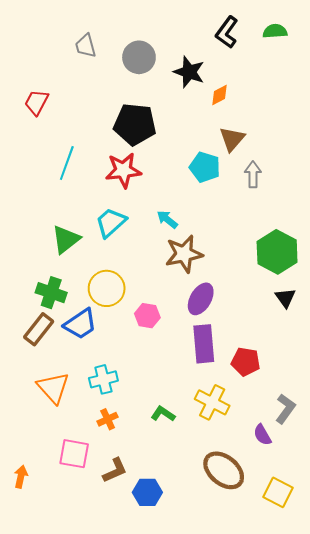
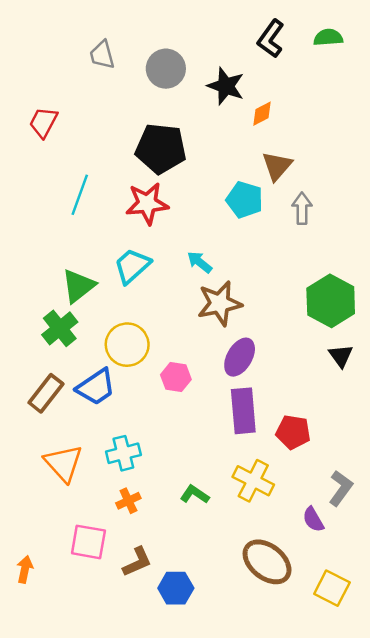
green cross: (51, 293) -> (60, 328), moved, turned 32

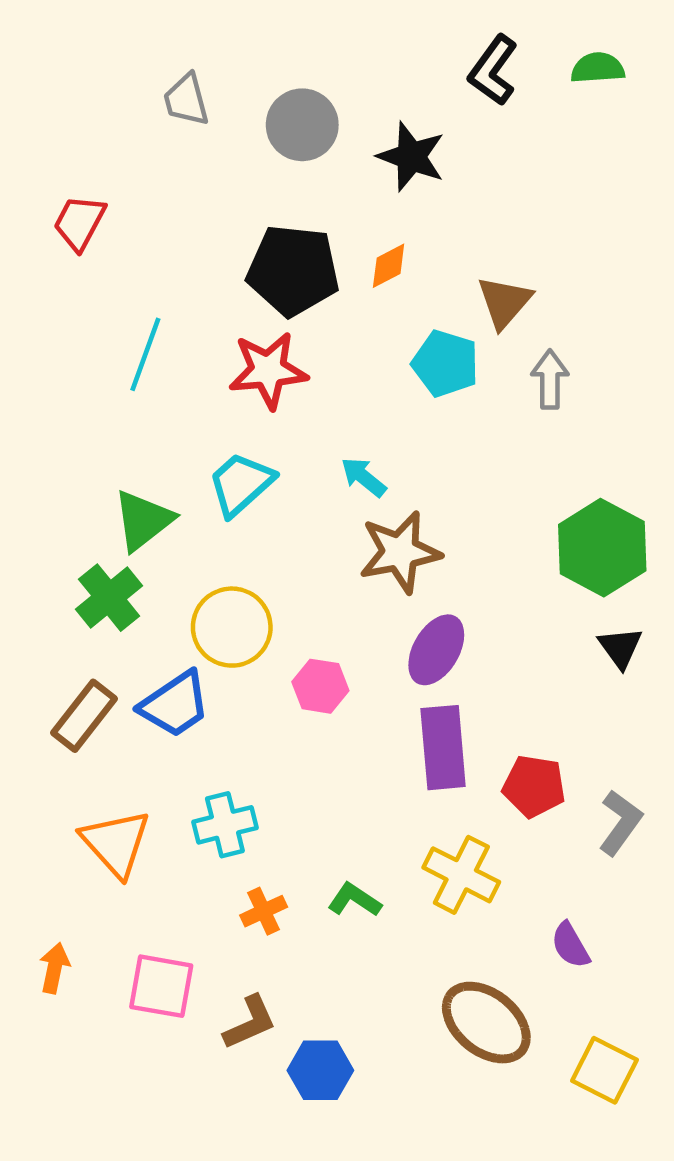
orange diamond: (262, 114) -> (389, 266), moved
gray L-shape: (341, 488) -> (620, 823), moved
orange cross: (128, 501) -> (264, 911), moved
orange arrow: (25, 569) -> (54, 968), moved

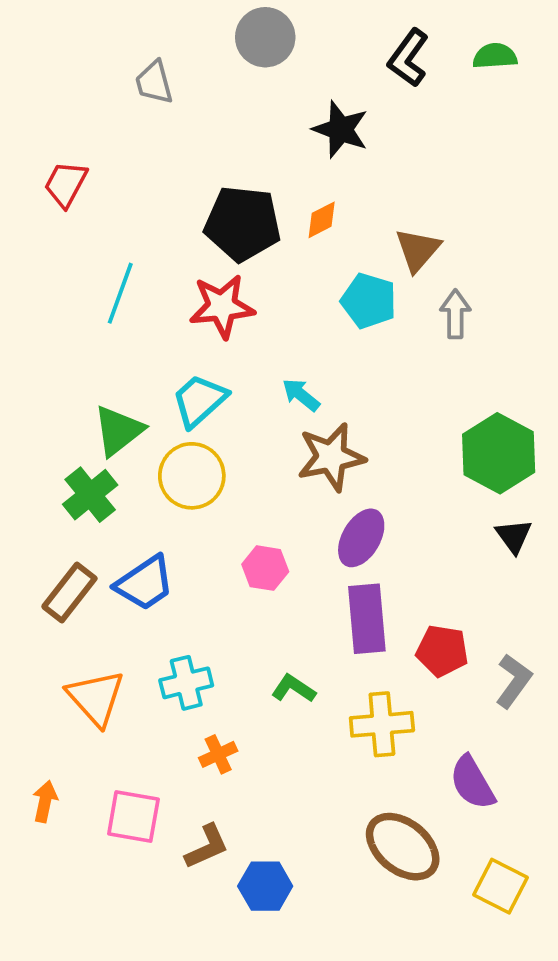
gray circle: (302, 125) -> (265, 37), moved
yellow circle: (232, 627) -> (192, 476), moved
yellow cross: (461, 875) -> (382, 724), turned -32
green L-shape: (354, 900) -> (293, 688), moved
purple semicircle: (570, 945) -> (472, 783), size x1.4

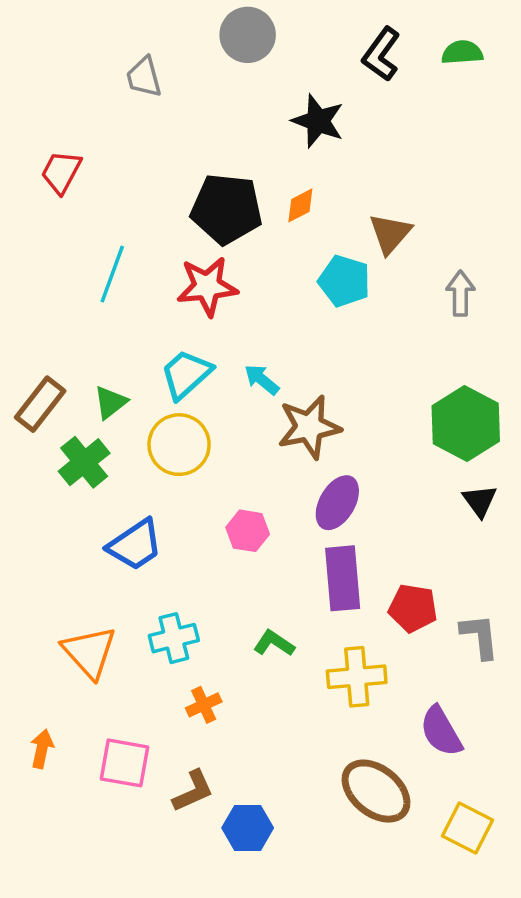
gray arrow: (455, 314) -> (460, 293), moved
cyan arrow: (301, 395) -> (262, 380), moved
green triangle: (118, 431) -> (110, 402), size x0.7
brown rectangle: (69, 592) -> (40, 404), moved
gray L-shape: (514, 681) -> (480, 636), turned -42

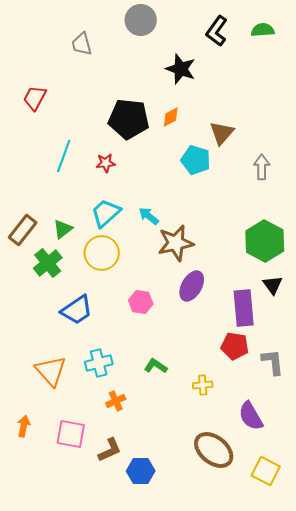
red star: (207, 286) -> (106, 163), moved, size x0.6
purple rectangle: (343, 578) -> (244, 308), moved
yellow cross: (357, 677) -> (203, 385), size x0.6

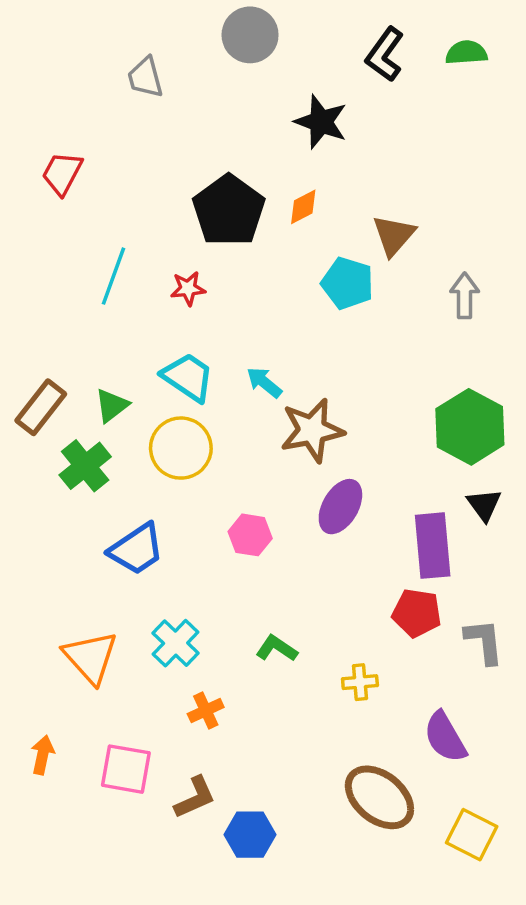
black pentagon: (129, 119) -> (229, 210), turned 30
cyan trapezoid: (106, 213) -> (188, 377), turned 76
cyan cross: (99, 363) -> (176, 643), turned -32

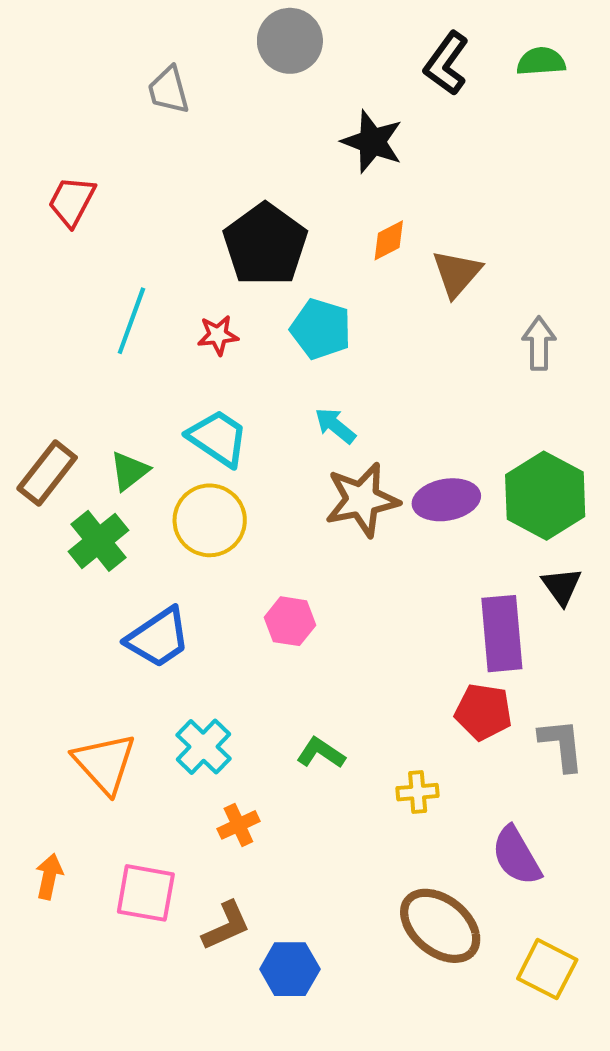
orange diamond: (303, 207) -> (389, 240), moved
cyan pentagon: (348, 283) -> (321, 329), moved
cyan arrow: (264, 382) -> (335, 426), moved
purple ellipse: (340, 507) -> (446, 500), moved, turned 50

